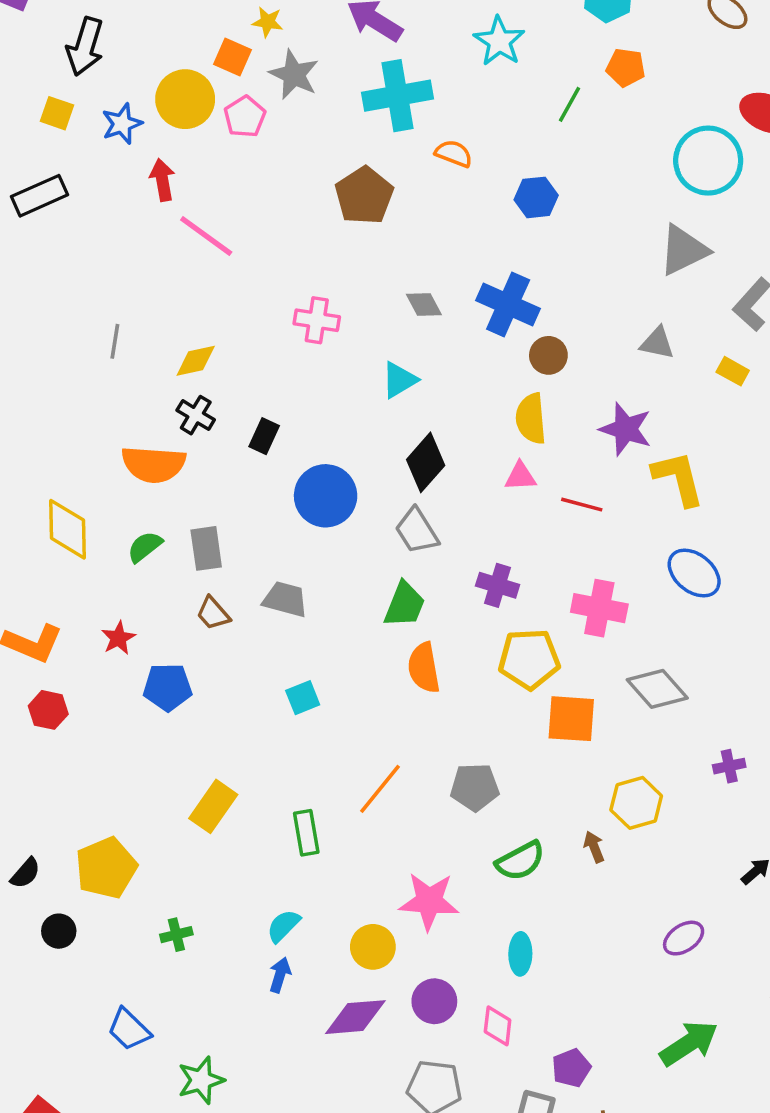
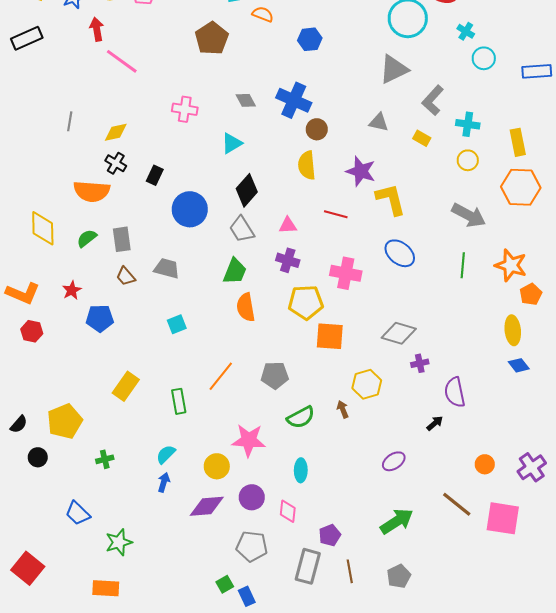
pink triangle: (520, 476) -> (288, 225), moved
gray diamond: (657, 689) -> (399, 333), moved, turned -32

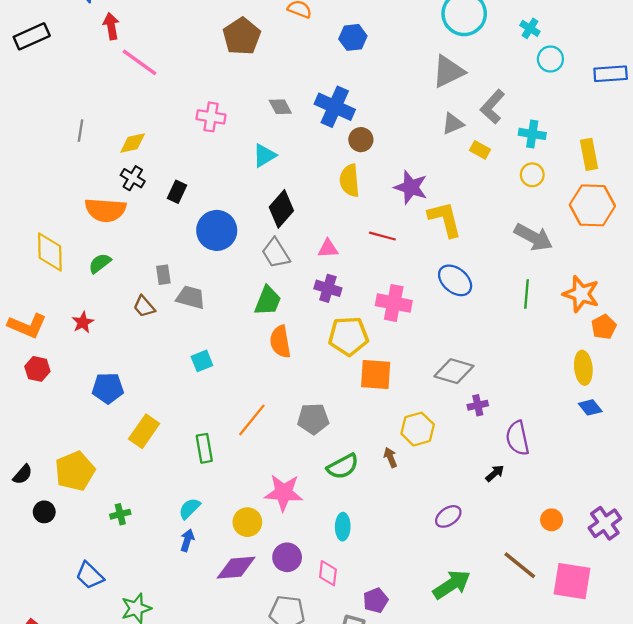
gray triangle: (379, 122) -> (453, 124), moved, turned -35
gray rectangle: (122, 239) -> (163, 275), moved, size x0.7
blue pentagon: (100, 318) -> (108, 388), moved

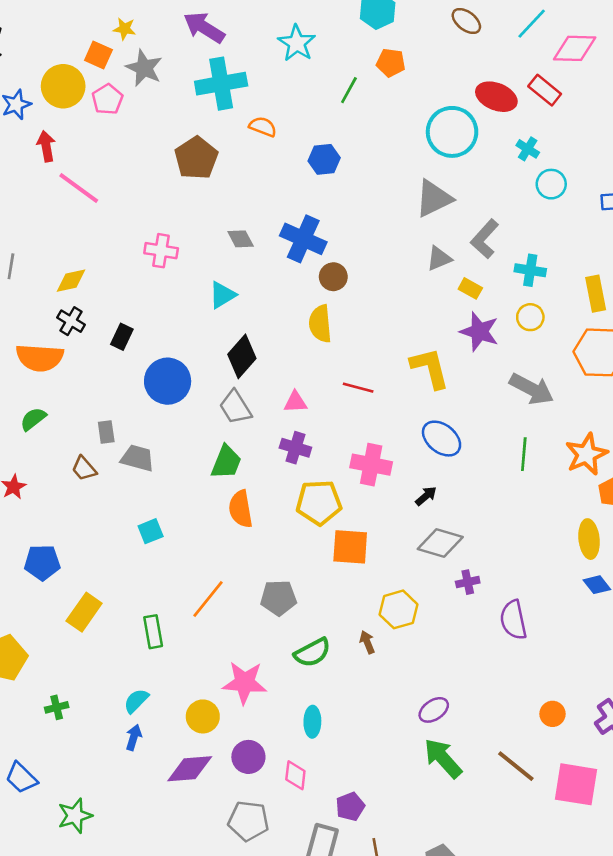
purple star: (411, 187) -> (479, 332), moved
orange star: (581, 294) -> (586, 454), turned 30
black arrow: (495, 473) -> (426, 496), moved
green arrow: (452, 585) -> (443, 758), moved, turned -99

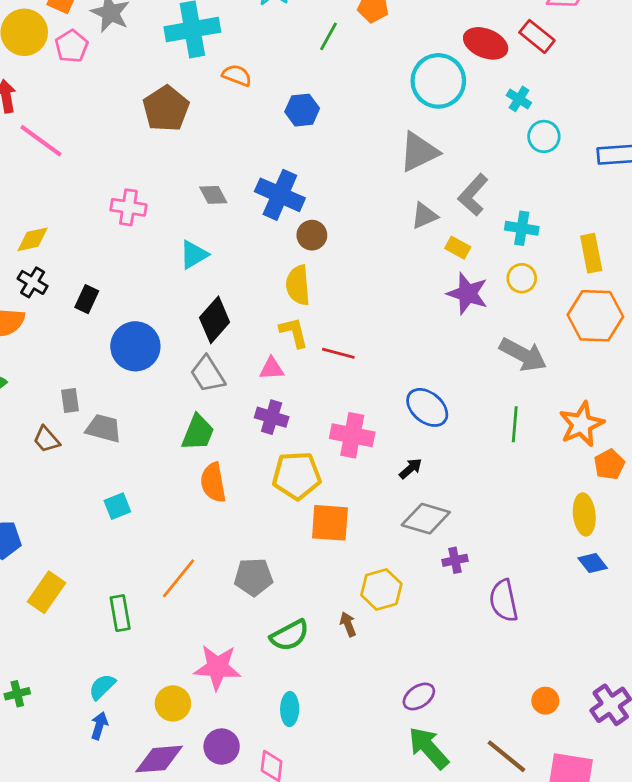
yellow L-shape: (430, 368) -> (294, 332), moved, size x0.7

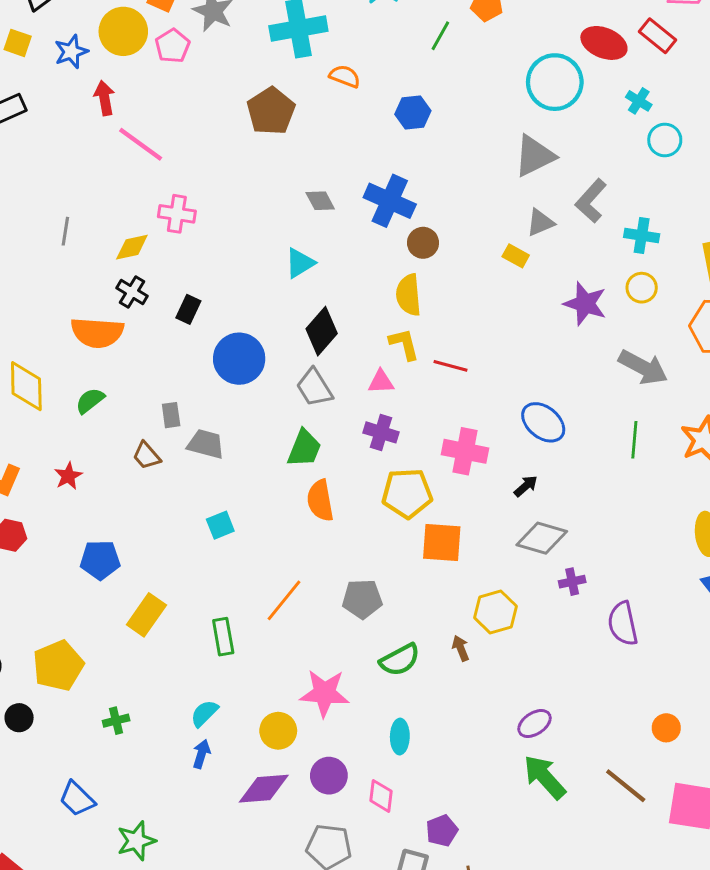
pink cross: (128, 207) -> (177, 214), moved
yellow rectangle: (458, 248) -> (516, 256), moved

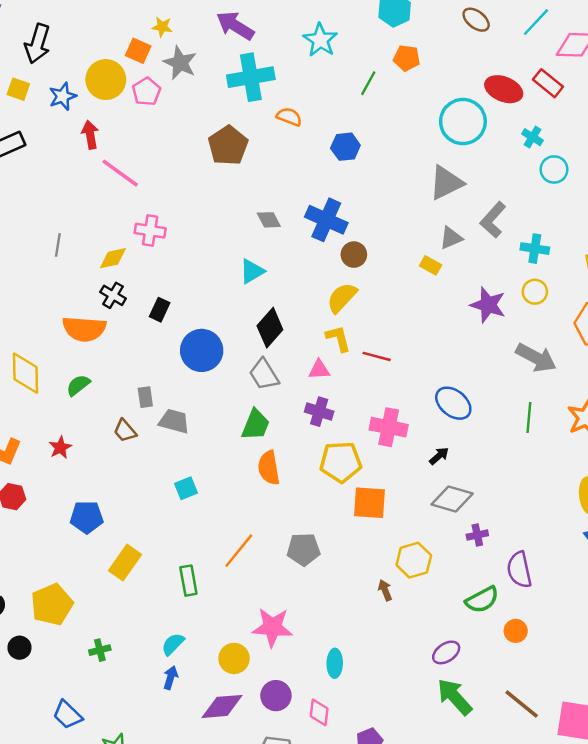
yellow semicircle: (409, 295) -> (342, 298), turned 48
green semicircle: (400, 660) -> (482, 600), moved
orange circle: (666, 728) -> (516, 631), moved

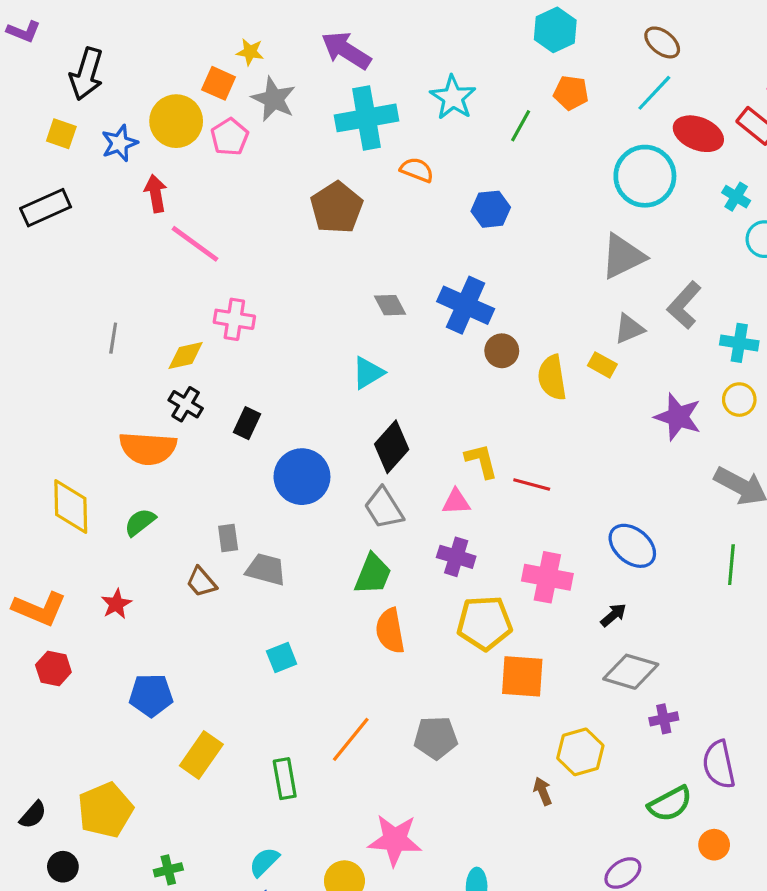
cyan line: (536, 22) -> (654, 93), moved
cyan star: (320, 40) -> (453, 98), moved
yellow semicircle: (342, 298) -> (552, 378), moved, turned -52

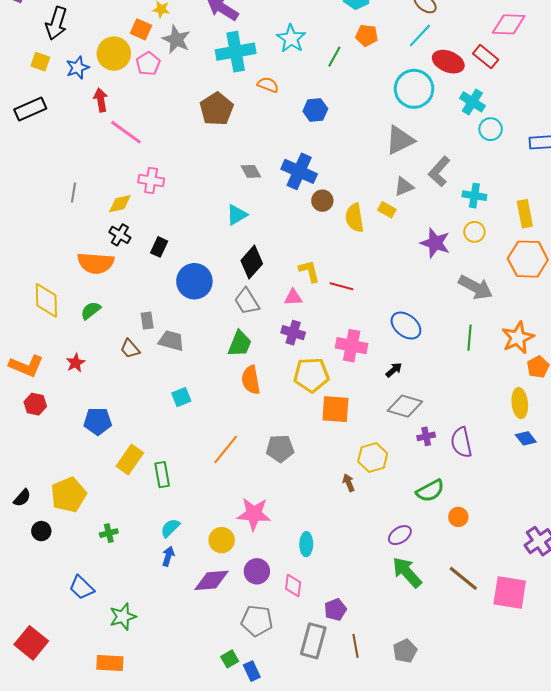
cyan cross: (736, 197) -> (472, 102), size x1.4
purple semicircle: (719, 764) -> (461, 442), moved
green rectangle: (285, 779) -> (162, 475), moved

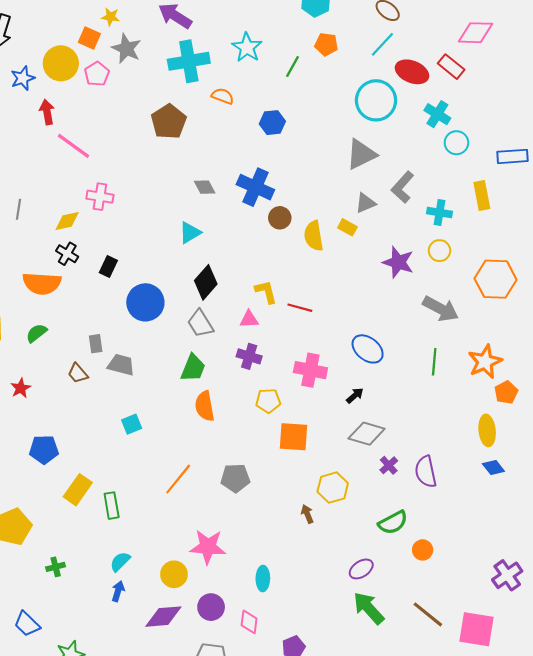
yellow rectangle: (525, 214) -> (482, 196), moved
yellow pentagon: (311, 375) -> (268, 401), size x0.7
purple cross: (426, 436) -> (389, 465), turned -30

